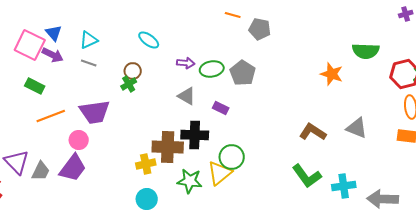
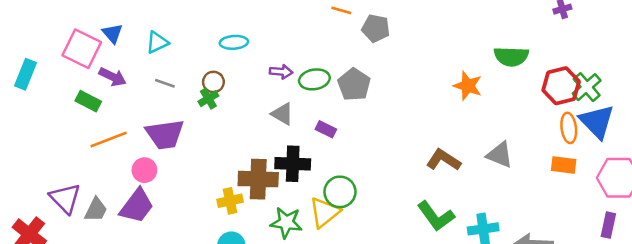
cyan ellipse: (149, 40) -> (234, 42), turned -40
purple arrow: (53, 55) -> (112, 77), moved
gray line: (89, 63) -> (165, 83), moved

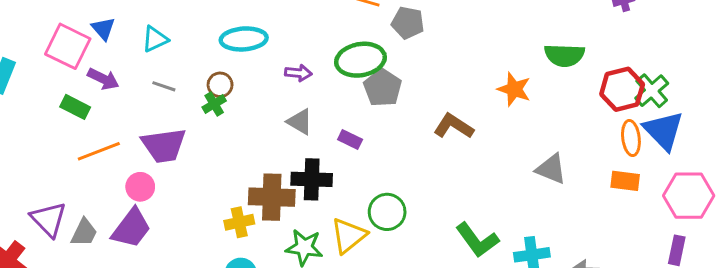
cyan ellipse: (234, 42) -> (244, 39), size x1.4
green ellipse: (314, 79) -> (360, 60), moved, size x1.4
brown L-shape: (444, 160) -> (454, 126), moved
green circle: (340, 192) -> (387, 212), moved

